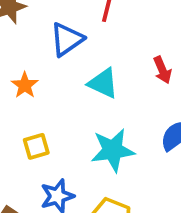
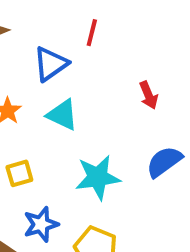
cyan triangle: (103, 83) -> (62, 115), moved

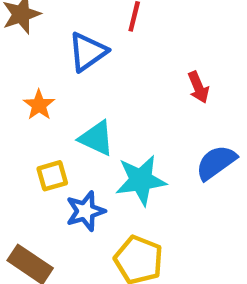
cyan triangle: (62, 115) -> (97, 138), moved
blue star: (41, 224) -> (85, 211), moved

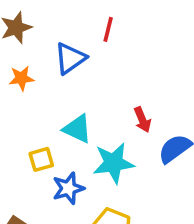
red arrow: (198, 87) -> (142, 120), moved
orange star: (39, 105) -> (21, 78), moved, turned 30

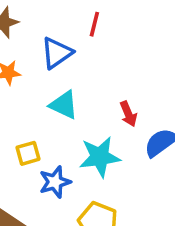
cyan triangle: (77, 129) -> (64, 105), moved

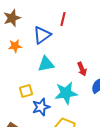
cyan triangle: (64, 105) -> (46, 64), turned -36

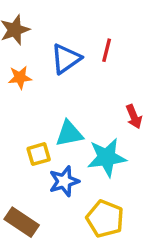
red line: (63, 19) -> (107, 50), moved
cyan triangle: (46, 64) -> (69, 134), moved

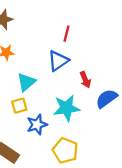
blue triangle: (66, 59) -> (58, 61), moved
cyan triangle: (69, 134) -> (26, 82), moved, turned -30

